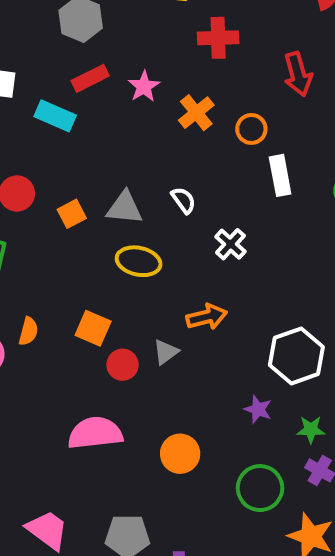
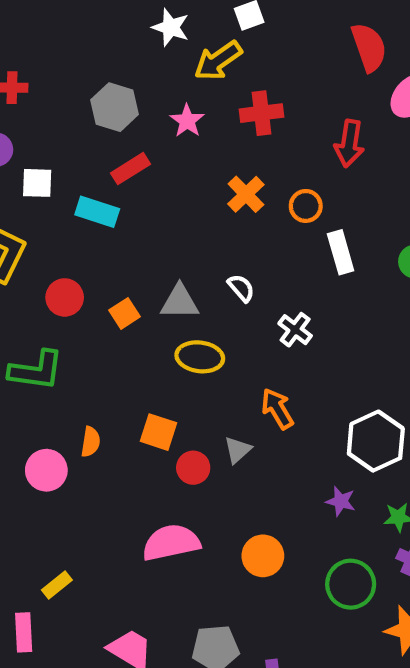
red arrow: (298, 74) -> (349, 143), turned 30
pink star: (144, 86) -> (187, 121), moved
orange arrow: (207, 317) -> (277, 409), turned -102

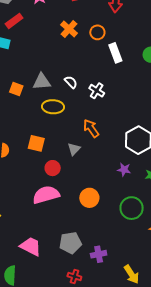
white semicircle: (241, 288) -> (71, 82), moved
orange square: (125, 313) -> (16, 89), turned -32
red circle: (193, 468) -> (53, 168), moved

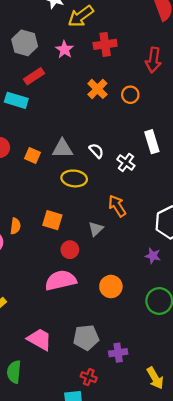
white rectangle: (115, 53) -> (152, 142), moved

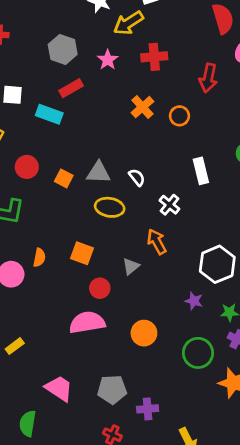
white cross: (126, 162) -> (169, 205), moved

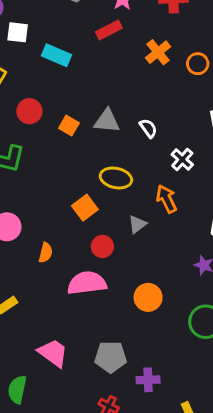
red rectangle: (71, 88) -> (109, 30), moved
yellow ellipse: (110, 207) -> (116, 178), moved
orange square: (82, 253) -> (85, 208), turned 30
orange semicircle: (39, 258) -> (46, 253), moved

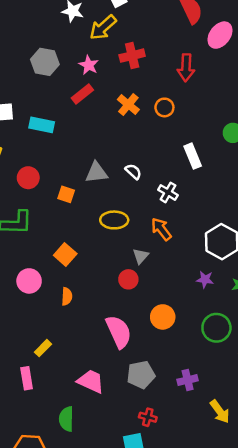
orange square: (69, 126) -> (66, 194), moved
orange square: (85, 208) -> (65, 255), moved
red circle: (102, 246) -> (128, 279), moved
pink semicircle: (87, 283) -> (119, 332), moved, turned 84
purple cross: (148, 380) -> (188, 380), moved

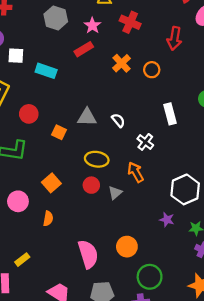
red cross: (132, 56) -> (130, 22), turned 30
red circle: (128, 279) -> (91, 185), moved
green circle: (216, 328) -> (150, 277), moved

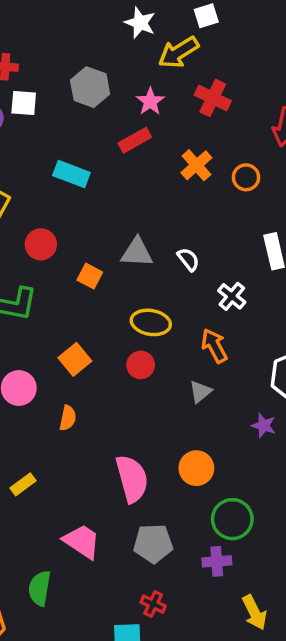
white square: (16, 56) -> (24, 103), moved
gray triangle: (115, 193) -> (200, 392), moved

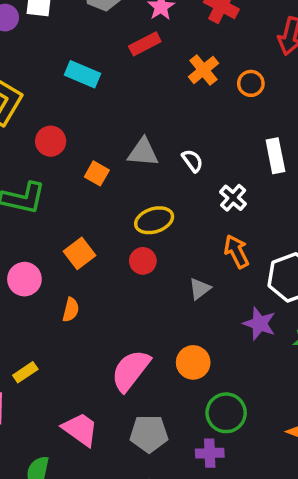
yellow ellipse: (151, 322) -> (154, 220), turned -30
orange arrow: (214, 346) -> (237, 251), moved
purple star: (264, 426) -> (259, 324), size x1.4
pink semicircle: (132, 479) -> (131, 370), turned -129

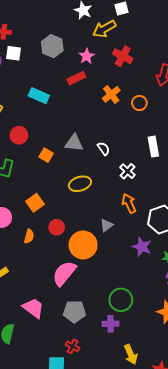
red circle: (143, 261) -> (57, 227), moved
orange circle: (193, 362) -> (83, 245), moved, size x1.4

